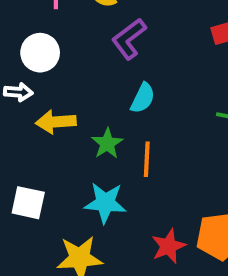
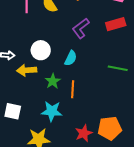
purple L-shape: (129, 39) -> (81, 28), moved
white circle: (40, 53) -> (41, 50), moved

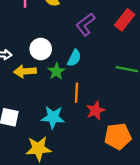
red rectangle: (116, 24) -> (125, 20), turned -36
green star: (53, 81) -> (56, 71), moved
red star: (84, 133) -> (96, 111), moved

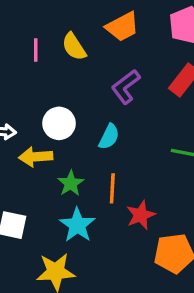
green star: (56, 71) -> (71, 183), moved
cyan star: (53, 117) -> (77, 225), turned 30

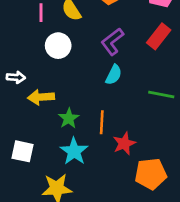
white circle: (59, 123) -> (58, 46), moved
cyan semicircle: (109, 137) -> (114, 75), moved

